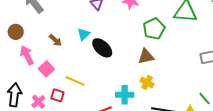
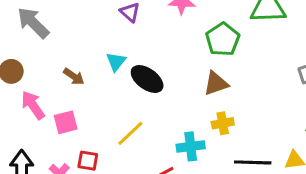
pink square: (46, 69) -> (66, 122), turned 35
yellow line: (75, 81) -> (130, 133), moved, turned -60
yellow cross: (147, 82) -> (223, 123), turned -32

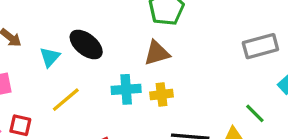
cyan triangle: (116, 62) -> (50, 57), moved
cyan cross: (191, 146) -> (126, 89), moved

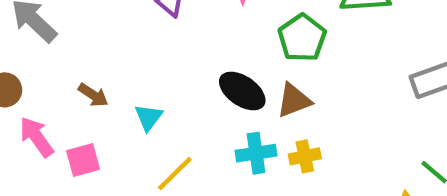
black ellipse: (86, 44) -> (242, 91), moved

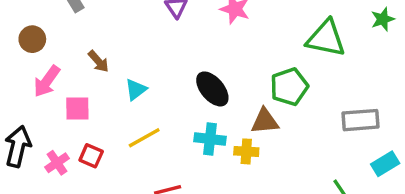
green pentagon: (302, 38) -> (289, 87), moved
brown triangle: (294, 100) -> (265, 121), moved
pink arrow: (36, 137) -> (47, 81), turned -124

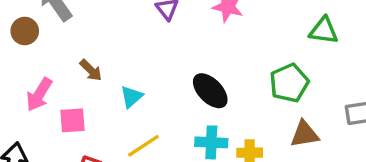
green triangle: (326, 38) -> (324, 31), size x0.7
brown circle: (32, 39) -> (25, 31), moved
brown triangle: (265, 121) -> (305, 134), moved

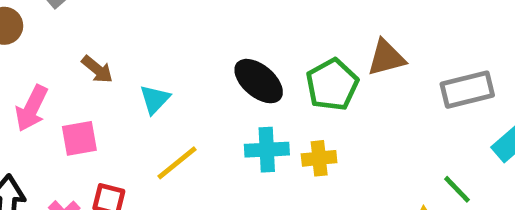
green pentagon: (289, 83) -> (332, 85), moved
brown triangle: (305, 134) -> (386, 58), moved

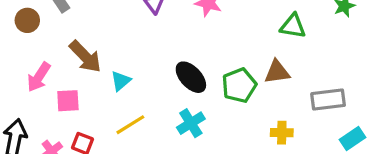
brown arrow: (97, 69) -> (85, 57), size x1.6
cyan cross: (267, 150) -> (191, 123), turned -36
yellow cross: (319, 158) -> (282, 133), moved

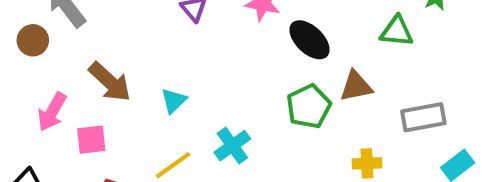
green triangle: (293, 26) -> (397, 31), moved
black ellipse: (191, 77) -> (309, 40), moved
cyan triangle: (121, 81) -> (174, 101), moved
cyan cross: (191, 123) -> (232, 146), moved

